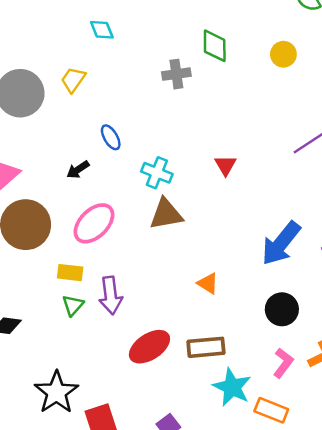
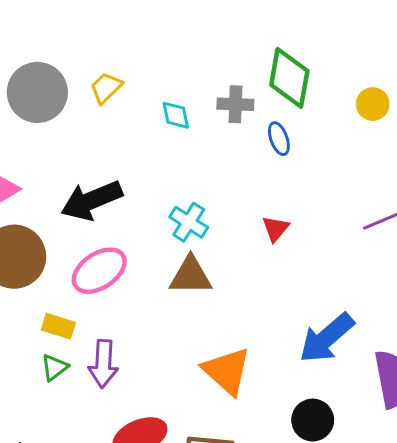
cyan diamond: (102, 30) -> (176, 115), moved
green diamond: (215, 46) -> (289, 78), size x1.4
blue ellipse: (111, 137) -> (279, 139), moved
black arrow: (78, 170) -> (92, 200), size x2.0
orange triangle: (208, 283) -> (227, 371), size x1.8

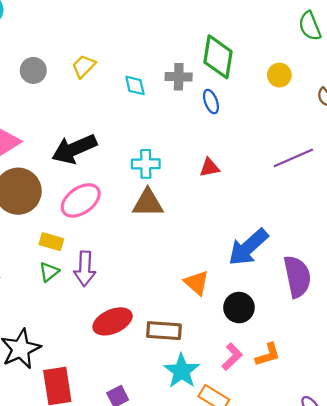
gray circle: (37, 92) -> (33, 70), size x0.6
cyan cross: (189, 222) -> (146, 164), turned -32
red triangle: (276, 229) -> (210, 168), turned 40
orange triangle: (227, 371) -> (197, 283), moved, size x0.7

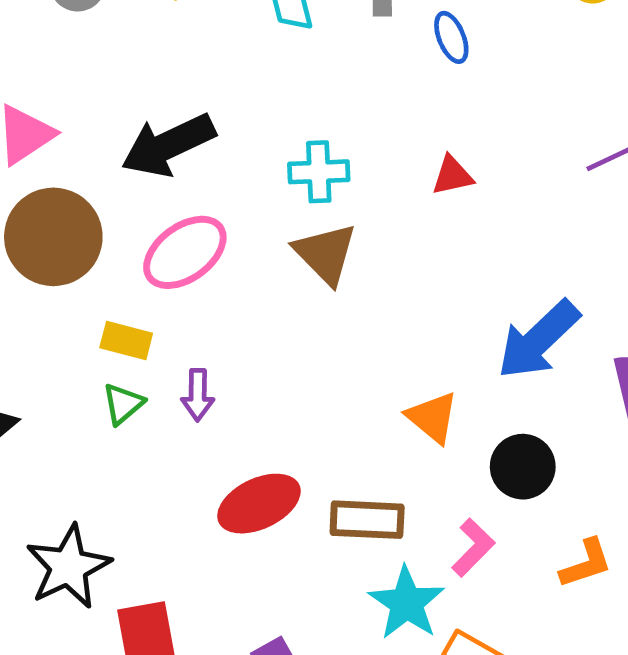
brown triangle: (148, 203) -> (325, 254), turned 48
purple arrow: (85, 269) -> (198, 395), size x0.7
pink L-shape: (232, 357) -> (473, 548), moved

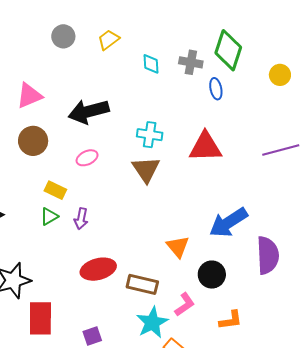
red triangle: (452, 176) -> (205, 147), size x1.8
brown circle: (53, 237) -> (33, 141), size x0.7
pink ellipse: (185, 252) -> (87, 158), size x0.6

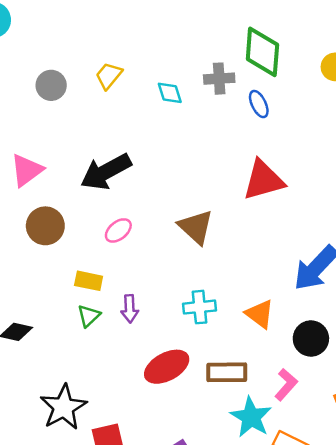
cyan cross: (150, 135) -> (200, 307), moved

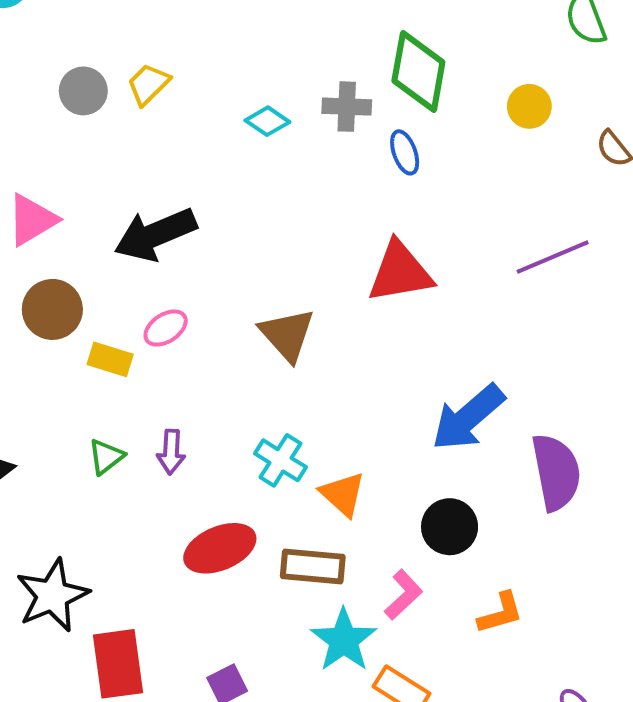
yellow trapezoid: (109, 76) -> (148, 84), moved
cyan diamond: (170, 93) -> (267, 121), turned -44
yellow rectangle: (89, 281) -> (110, 359), moved
cyan cross: (200, 307) -> (280, 460), turned 32
orange triangle: (260, 314) -> (343, 494), moved

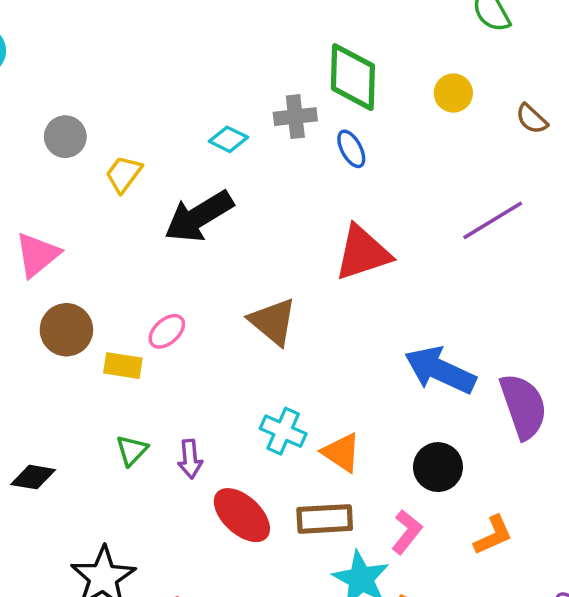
yellow trapezoid: (148, 84) -> (124, 174), moved
black arrow: (155, 234) -> (199, 216), moved
blue arrow: (468, 418) -> (440, 370), turned 74
purple arrow: (171, 452) -> (190, 459), moved
red ellipse: (220, 548) -> (242, 515), turned 74

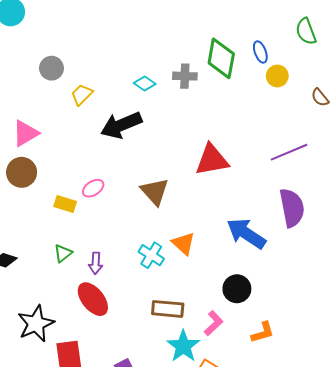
blue ellipse: (351, 149) -> (260, 52), moved
brown circle: (66, 330) -> (22, 172), moved
purple semicircle: (523, 406) -> (292, 208), moved
orange triangle: (341, 452) -> (183, 243), moved
red ellipse: (242, 515) -> (93, 299), moved

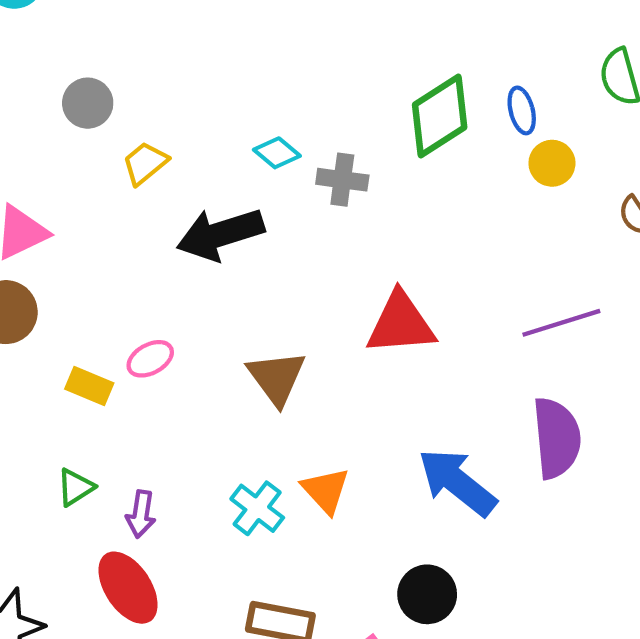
green diamond: (221, 58) -> (440, 116), turned 42
gray cross: (185, 76) -> (342, 180), moved

